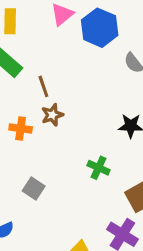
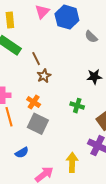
orange cross: (21, 128) -> (34, 102), moved, turned 32
gray square: (34, 188) -> (38, 124), size x1.5

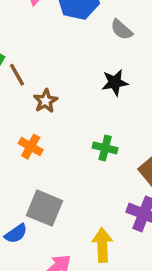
brown line: (36, 59) -> (17, 75), moved
black star: (94, 77) -> (115, 82), moved
gray square: (38, 124) -> (44, 208), moved

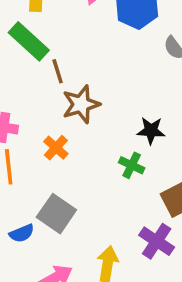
black star: (115, 82) -> (151, 131), moved
brown star: (45, 101) -> (81, 104), size x1.5

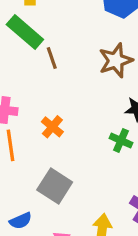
brown star: (81, 104) -> (116, 60), moved
blue semicircle: (22, 233) -> (21, 221), moved

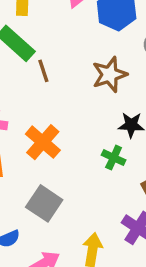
orange cross: (52, 127) -> (43, 142), size x1.5

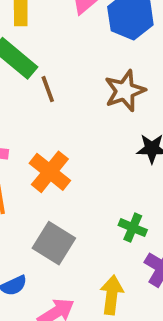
green cross: (114, 158) -> (133, 228), moved

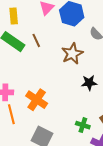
brown line: (48, 89) -> (36, 40), moved

